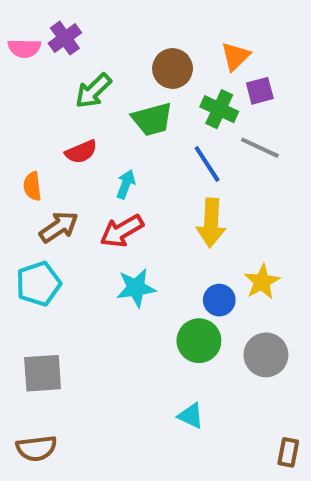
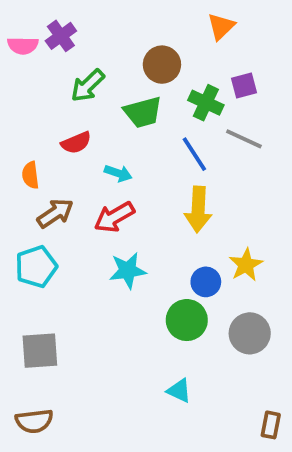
orange triangle: (235, 56) -> (221, 26), moved
cyan arrow: (126, 184) -> (118, 173), turned 88

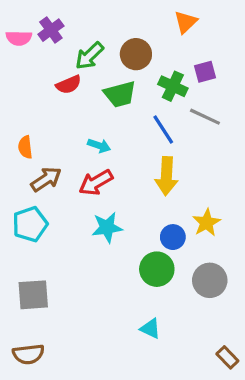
green arrow: (88, 86) -> (89, 56), moved
red semicircle: (76, 143) -> (69, 85), moved
brown rectangle: (271, 425) -> (227, 357), turned -55

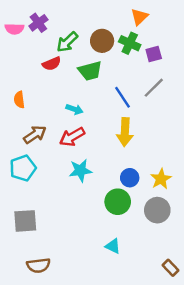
green cross: (173, 86) -> (130, 43), moved
gray line: (205, 117) -> (154, 88), turned -70
orange semicircle: (25, 147) -> (19, 100), moved
yellow star: (207, 223) -> (161, 179), moved
brown semicircle: (28, 354) -> (38, 265), moved

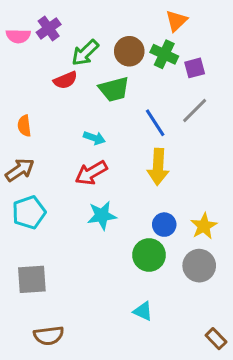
brown arrow: (35, 134) -> (20, 170), moved

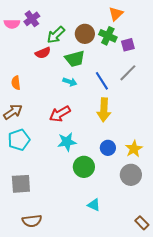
cyan arrow: (94, 138) -> (70, 82), moved
green circle: (149, 255) -> (84, 167), moved

